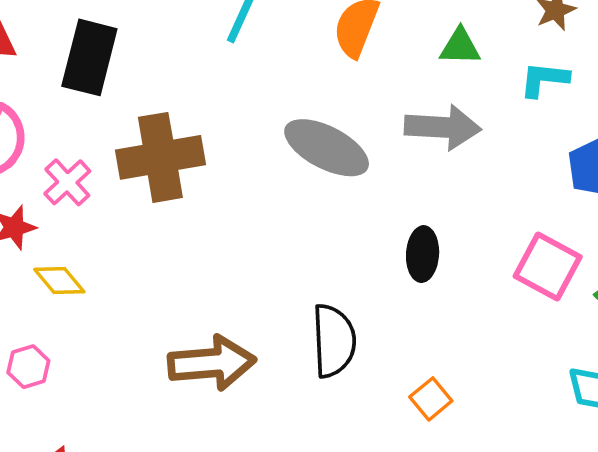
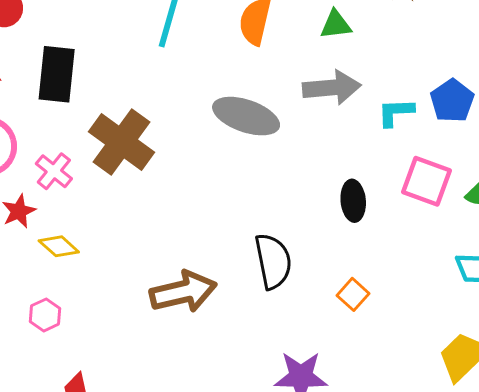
cyan L-shape: (544, 79) -> (396, 112), moved
brown cross: (160, 157) -> (122, 142), turned -36
black ellipse: (423, 254) -> (353, 201), moved

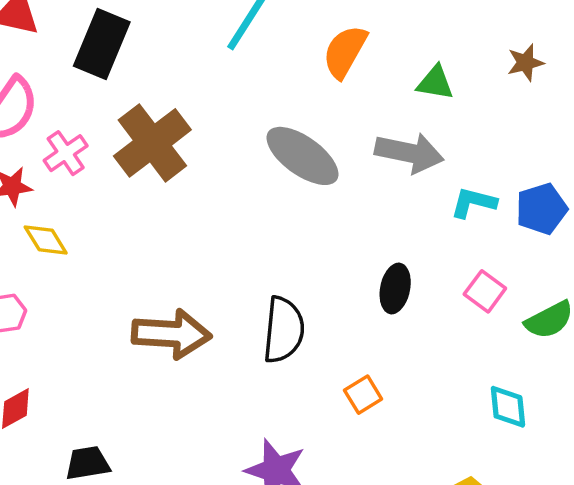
pink square: (427, 181) -> (485, 291), size x0.7

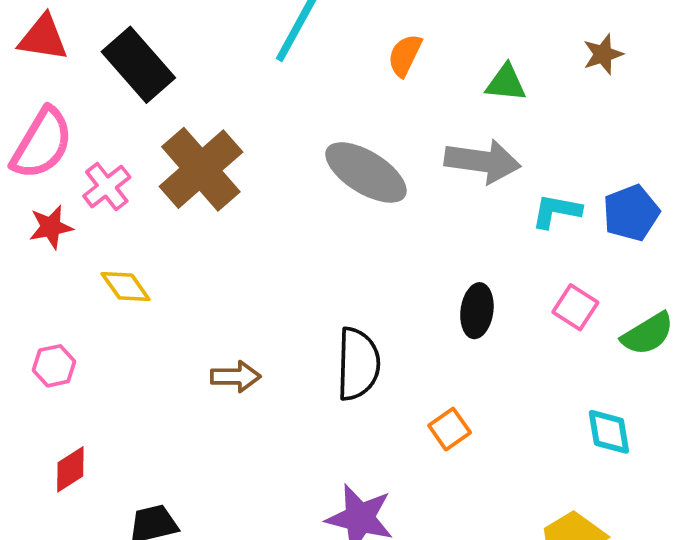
black rectangle: (102, 44) -> (138, 65), turned -60
orange semicircle: (345, 52) -> (405, 55), size x0.7
yellow diamond: (46, 240) -> (126, 287), moved
brown arrow: (171, 334) -> (236, 377), size x0.6

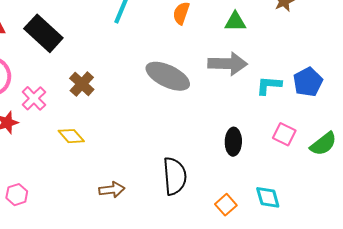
brown cross: (201, 169) -> (82, 84), size x0.6
yellow diamond: (126, 287) -> (71, 136), moved
cyan diamond: (609, 432) -> (268, 197), moved

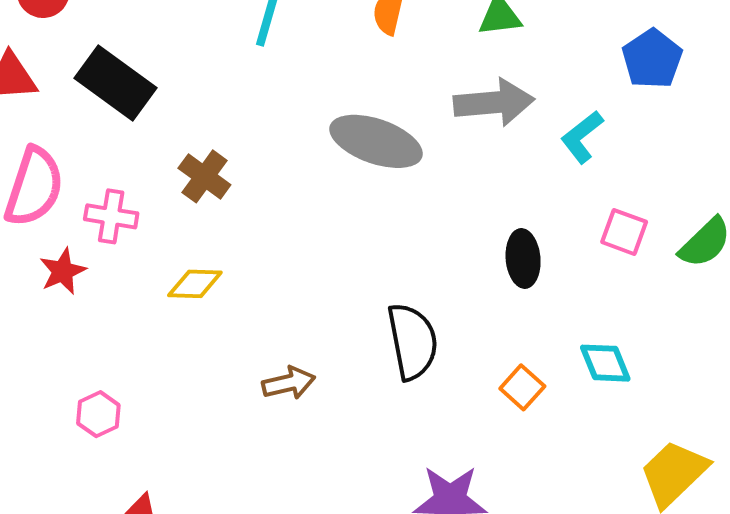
blue pentagon: (308, 82) -> (652, 59), moved
cyan L-shape: (269, 85) -> (582, 137), turned -36
pink cross: (34, 98) -> (111, 216), turned -30
yellow diamond: (71, 136) -> (195, 284), turned -40

